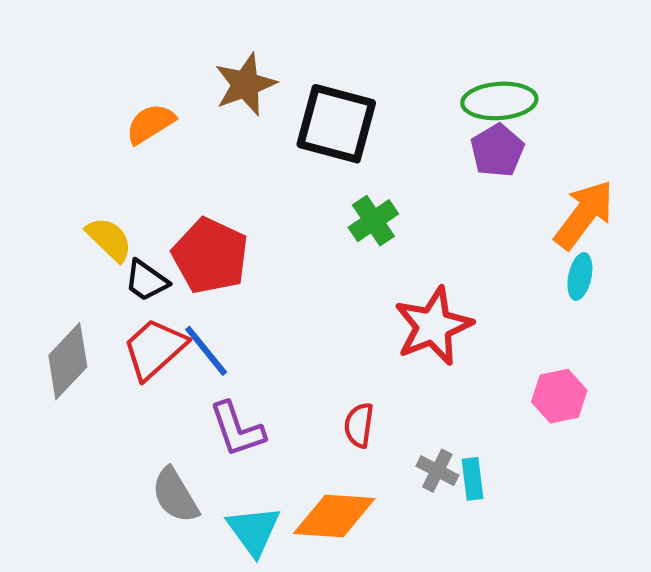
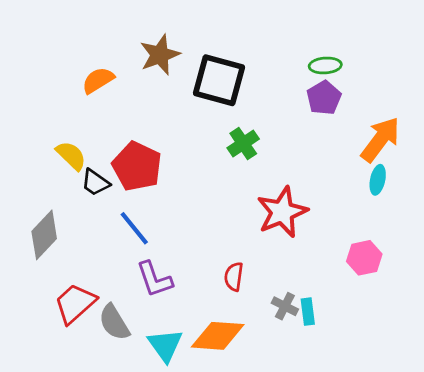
green ellipse: (499, 101) -> (325, 65), size x0.7
red trapezoid: (155, 349) -> (75, 303), moved

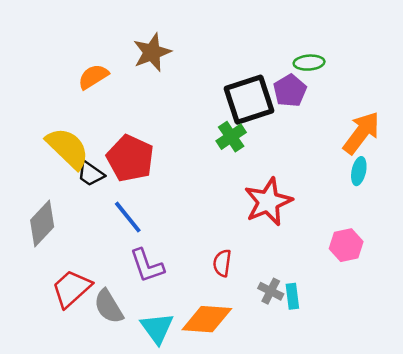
black square: (219, 80) -> (249, 100), moved, turned -33
purple pentagon: (324, 98) -> (290, 91), moved
yellow semicircle: (71, 156) -> (68, 148), size x1.5

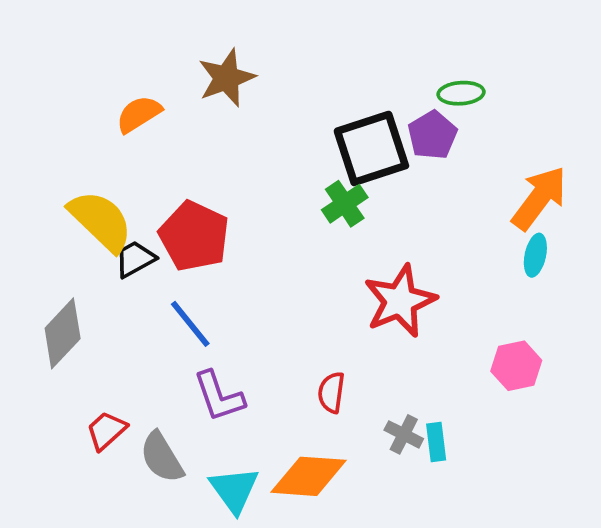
black trapezoid: (91, 174) -> (135, 259), turned 116
red trapezoid: (72, 289) -> (106, 431), size x0.7

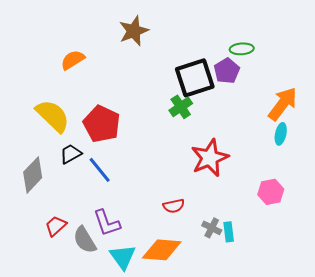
brown star: (227, 78) -> (134, 31), moved
black trapezoid: (135, 259) -> (71, 154), moved
red semicircle: (331, 392) -> (174, 206), turned -110
purple L-shape: (219, 396) -> (107, 223), moved

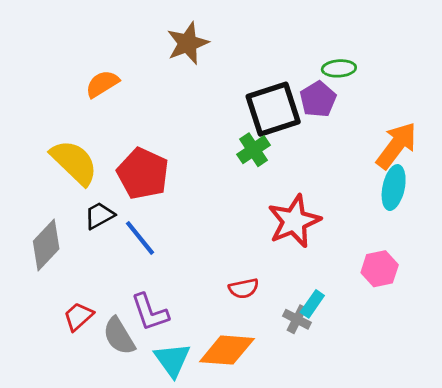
cyan ellipse: (281, 134) -> (394, 188), size x1.4
cyan rectangle: (229, 232) -> (312, 304), moved, turned 42

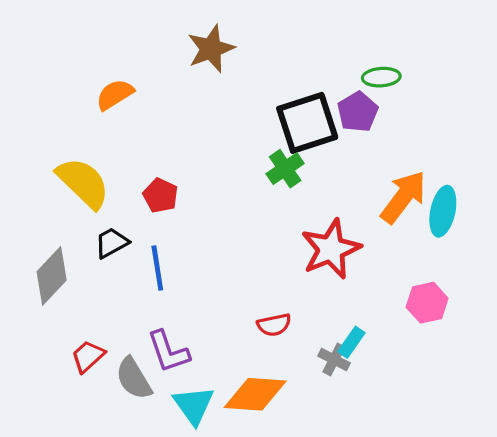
orange arrow: (396, 145) -> (403, 197), moved
red pentagon: (143, 174) -> (160, 195), size x0.6
blue line: (140, 238) -> (157, 268), turned 30

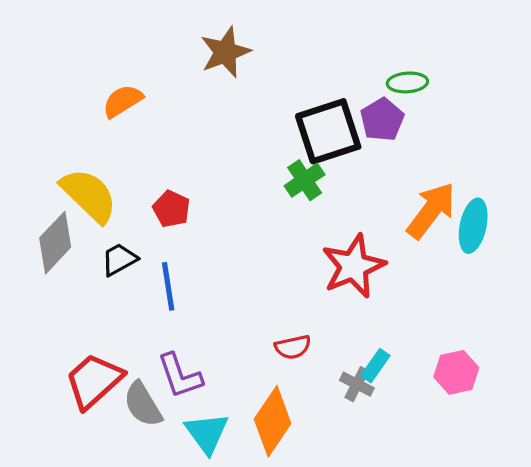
gray diamond: (52, 276) -> (55, 243), moved
pink hexagon: (427, 303) -> (456, 372), moved
red trapezoid: (88, 356) -> (94, 381), size x1.6
orange diamond: (255, 394) -> (273, 421), turned -60

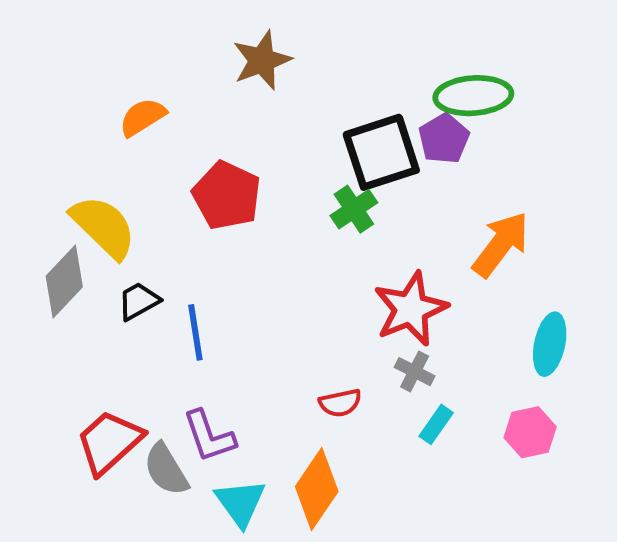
green ellipse: (407, 82) -> (473, 96), size x1.6
red pentagon: (171, 209) -> (227, 195), moved, size x1.6
cyan ellipse: (473, 226) -> (550, 344), moved
gray cross: (357, 384) -> (415, 372), moved

